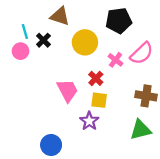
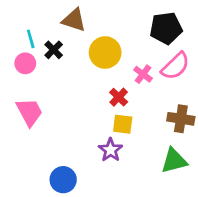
black pentagon: (119, 21) -> (166, 28), moved
pink trapezoid: (67, 90) -> (29, 112), moved

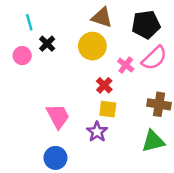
brown triangle: (74, 20) -> (102, 17), moved
cyan line: (31, 39) -> (29, 22), moved
pink trapezoid: (29, 112) -> (58, 116), moved

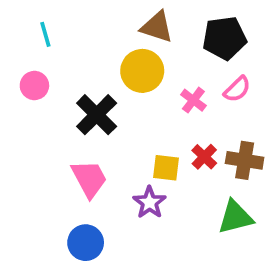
black cross: (47, 44) -> (97, 115), moved, size x1.6
pink semicircle: (154, 58) -> (237, 89), size x0.7
red cross: (104, 85) -> (204, 157), moved

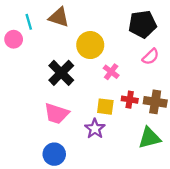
brown triangle: (157, 27) -> (59, 17), moved
pink circle: (34, 85) -> (14, 39), moved
pink cross: (193, 100) -> (111, 72), moved
red cross: (204, 157) -> (130, 100), turned -35
pink trapezoid: (89, 179) -> (57, 114), turned 136

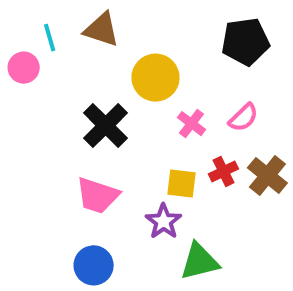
pink semicircle: (151, 57) -> (243, 118), moved
red cross: (130, 100) -> (223, 171), turned -35
brown cross: (155, 102) -> (267, 175), turned 30
green triangle: (149, 138) -> (199, 261), moved

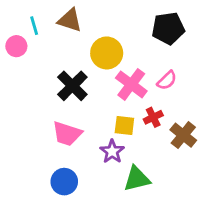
pink cross: (191, 124) -> (131, 84), size x1.6
brown cross: (267, 175) -> (183, 135), moved

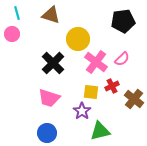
cyan line: (34, 26) -> (17, 13), moved

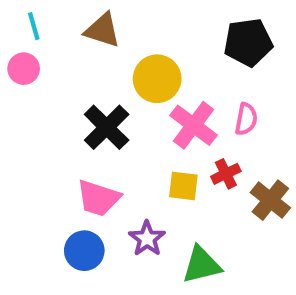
pink semicircle: (122, 59) -> (246, 119), turned -35
purple star: (82, 111) -> (147, 239), moved
blue circle: (47, 133) -> (84, 251), moved

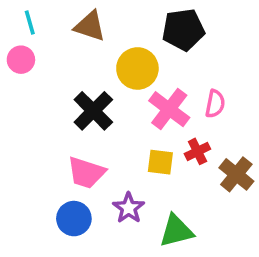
black pentagon: (248, 42) -> (183, 30), moved

